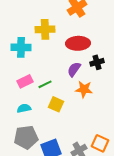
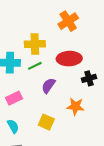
purple semicircle: (74, 69) -> (48, 86), moved
green line: (45, 84) -> (35, 66), moved
cyan semicircle: (24, 108) -> (13, 126), turned 72

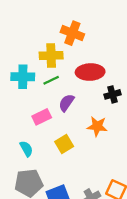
orange cross: (68, 21) -> (72, 33), moved, turned -36
pink rectangle: (14, 98) -> (42, 117), moved
yellow square: (46, 122) -> (64, 144), turned 35

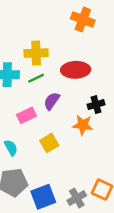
orange cross: (72, 33) -> (83, 20), moved
black cross: (112, 94) -> (96, 105), moved

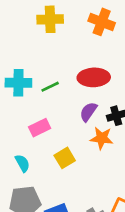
yellow cross: (36, 53) -> (50, 19), moved
purple semicircle: (52, 101) -> (88, 112), moved

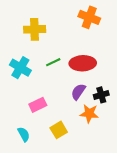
yellow cross: (50, 19) -> (35, 29), moved
cyan cross: (18, 83) -> (20, 68), turned 30
green line: (50, 87) -> (53, 62), moved

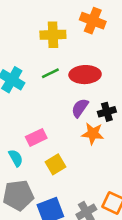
yellow cross: (35, 29) -> (53, 35), moved
pink rectangle: (38, 105) -> (36, 137), moved
yellow square: (59, 130) -> (56, 164), moved

